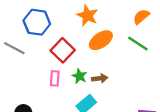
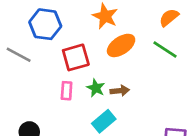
red square: (63, 50) -> (76, 57), turned 30

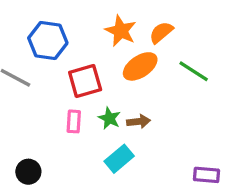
orange semicircle: (169, 18) -> (161, 32), moved

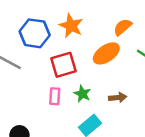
orange star: (121, 31) -> (71, 26), moved
brown arrow: (139, 121) -> (118, 97), moved

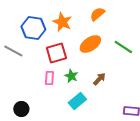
orange semicircle: (123, 27) -> (97, 14), moved
brown arrow: (118, 97) -> (99, 79), turned -40

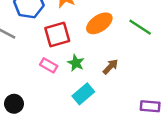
pink rectangle: (49, 78) -> (49, 65), turned -64

